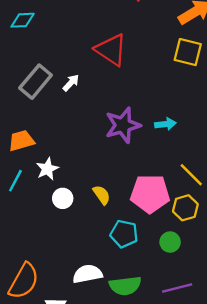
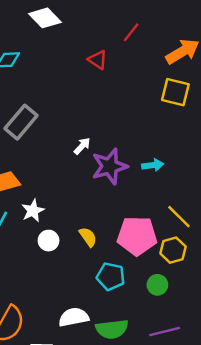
red triangle: (111, 50) -> (98, 60), moved, size x0.6
white arrow: (71, 83) -> (82, 146), moved

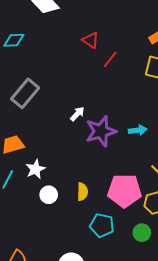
red line: (131, 32) -> (110, 60), moved
yellow semicircle: (88, 237) -> (82, 192), turned 36

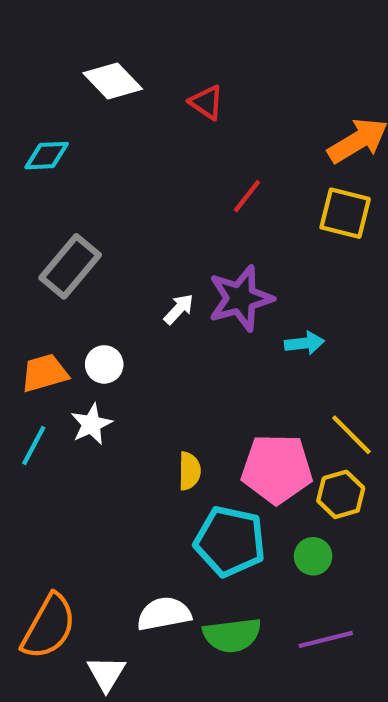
red triangle: (91, 40) -> (206, 102), moved
purple star: (101, 131) -> (241, 298), moved
white circle: (49, 195) -> (104, 364), moved
cyan pentagon: (102, 225) -> (230, 541), size x1.4

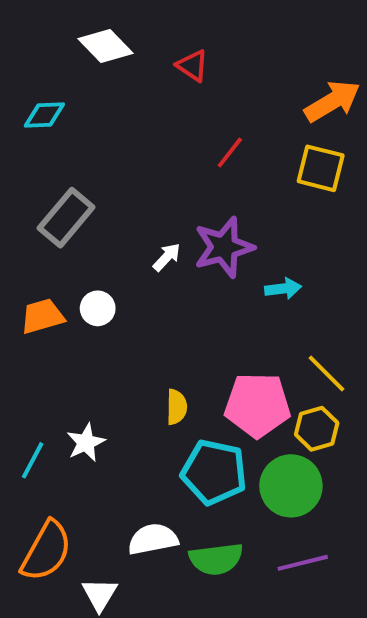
white star: (91, 424) -> (86, 443), moved
cyan line: (34, 445) -> (33, 460), moved
green circle: (313, 556) -> (291, 486), size x1.8

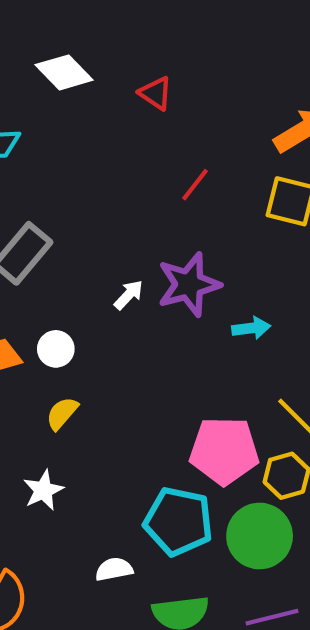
yellow semicircle: (177, 407) -> (62, 413), moved, turned -140
white semicircle: (153, 539) -> (114, 569), moved, size x0.7

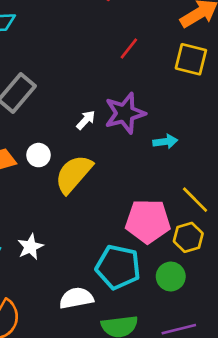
yellow semicircle: (62, 413) -> (74, 174), moved, size x1.8
green circle: (260, 536) -> (171, 277), size x0.7
white semicircle: (114, 569) -> (76, 298), size x1.4

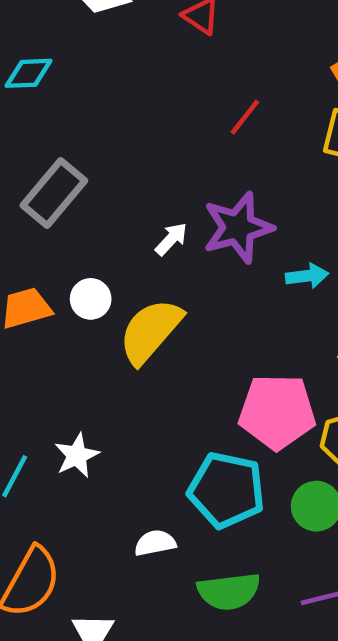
white semicircle: (76, 298) -> (155, 543), size x0.7

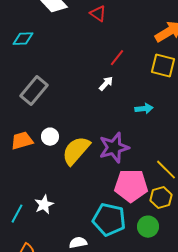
purple star: (238, 228) -> (114, 148), moved
white arrow: (171, 239) -> (106, 84), moved
cyan arrow: (307, 276) -> (144, 109), moved

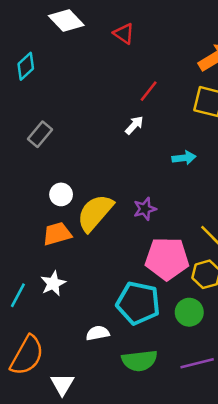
cyan diamond: (23, 39) -> (26, 66), turned -40
gray rectangle: (34, 91) -> (40, 134), size x0.7
orange trapezoid: (22, 141) -> (57, 234), moved
purple star: (114, 148) -> (145, 209), size x0.6

